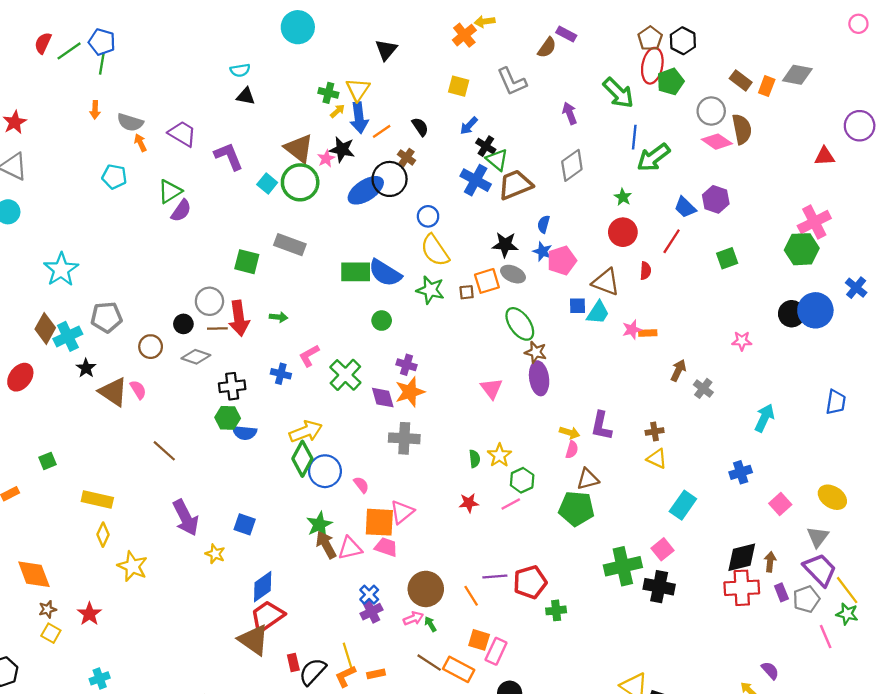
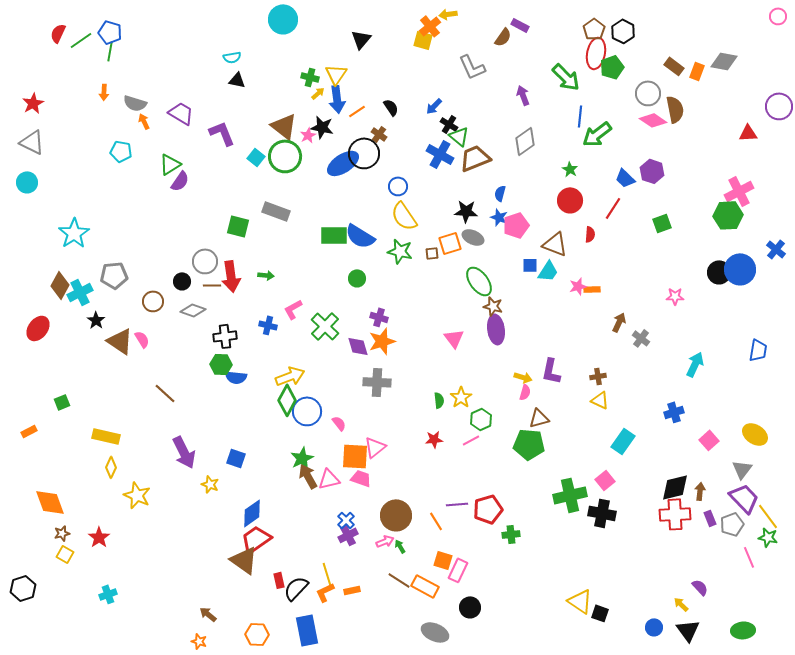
yellow square: (459, 86) -> (423, 40), moved

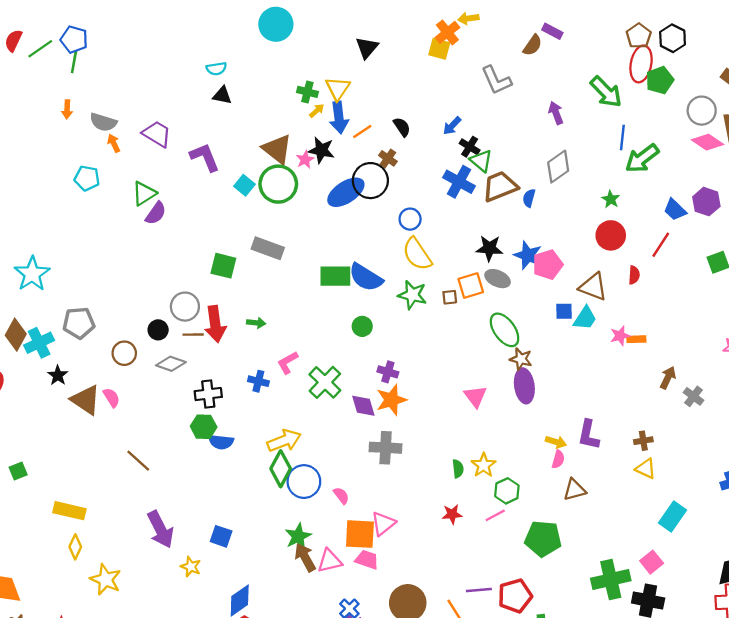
blue semicircle: (500, 193) -> (529, 198), moved
blue star: (499, 217) -> (528, 255), size x1.4
green pentagon: (529, 444) -> (543, 539), moved

